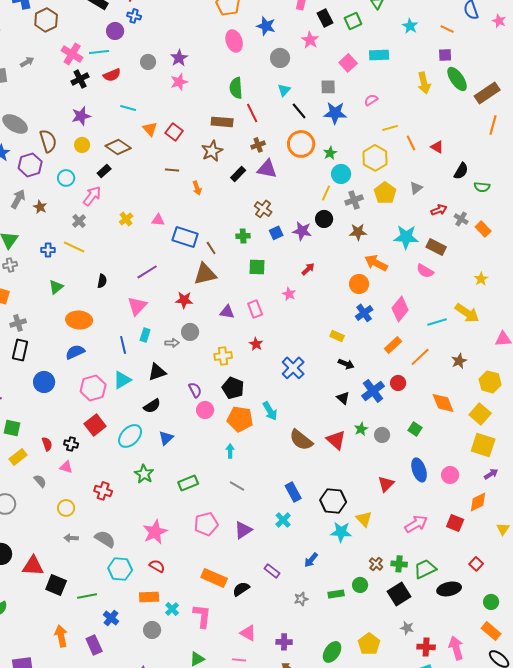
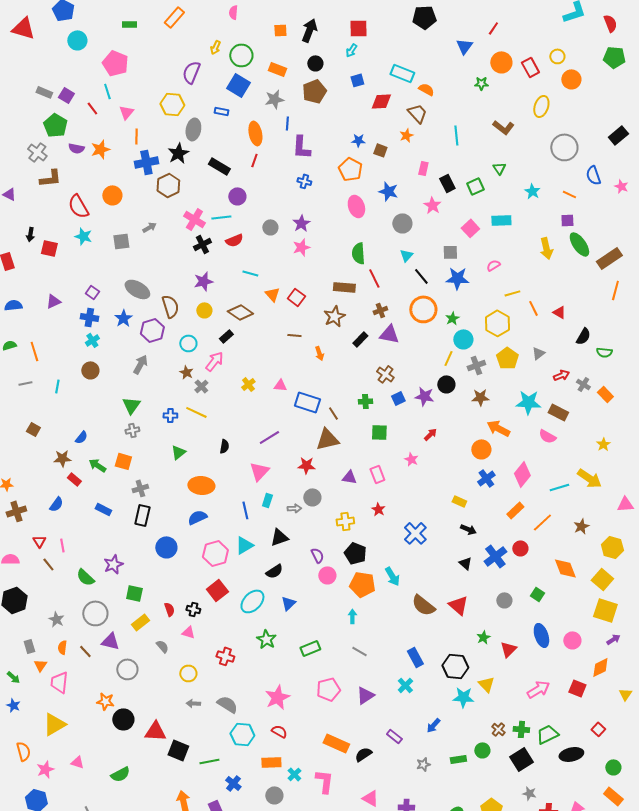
blue cross: (134, 16) -> (304, 181), moved
brown star: (40, 207) -> (186, 372), moved
green star: (361, 429) -> (483, 637), moved

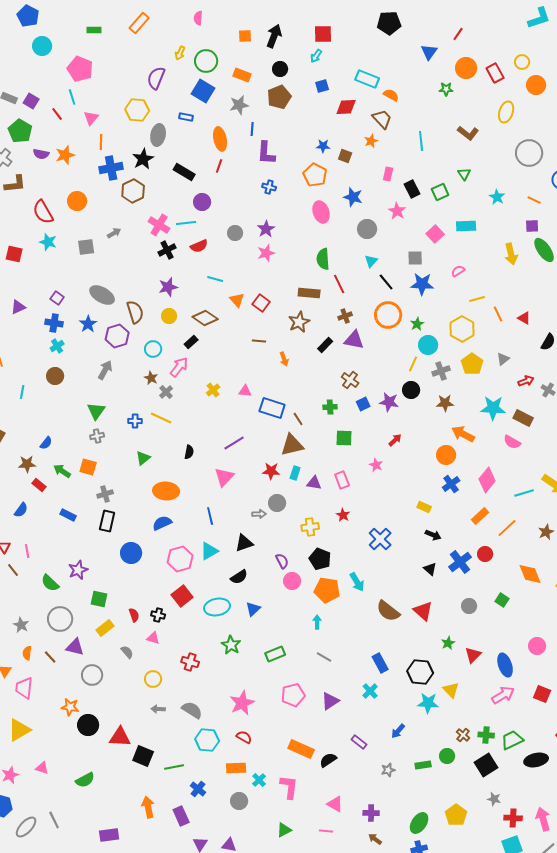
cyan rectangle: (267, 500) -> (295, 473), moved
cyan ellipse: (252, 601) -> (217, 607), turned 35
blue ellipse: (541, 635) -> (505, 665), moved

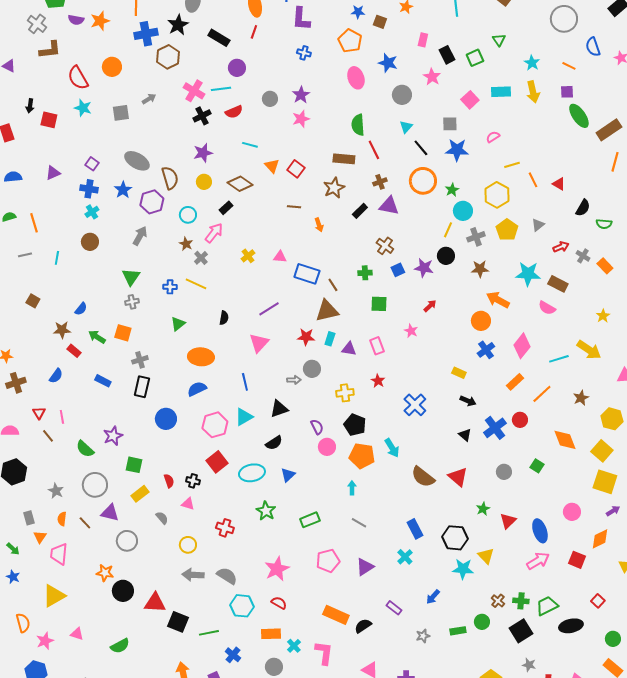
yellow arrow: (511, 254) -> (533, 92), moved
gray arrow: (158, 709) -> (193, 575), size x1.5

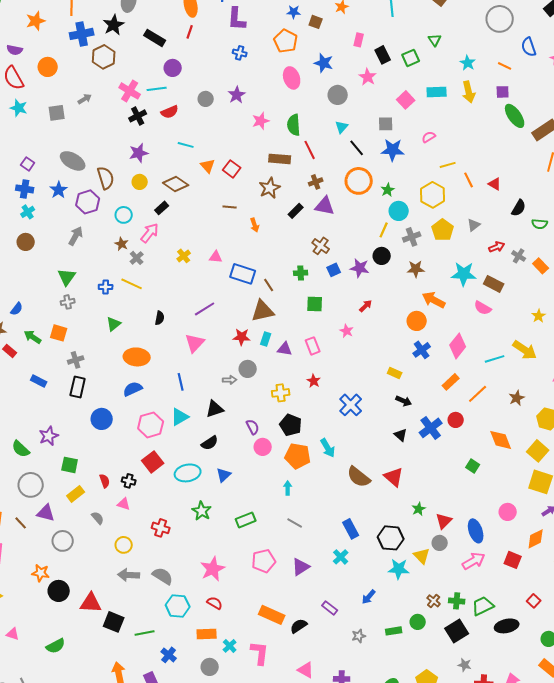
purple semicircle: (76, 20) -> (15, 50), moved
pink star: (301, 119) -> (261, 121), moved
gray circle: (504, 472) -> (440, 543), moved

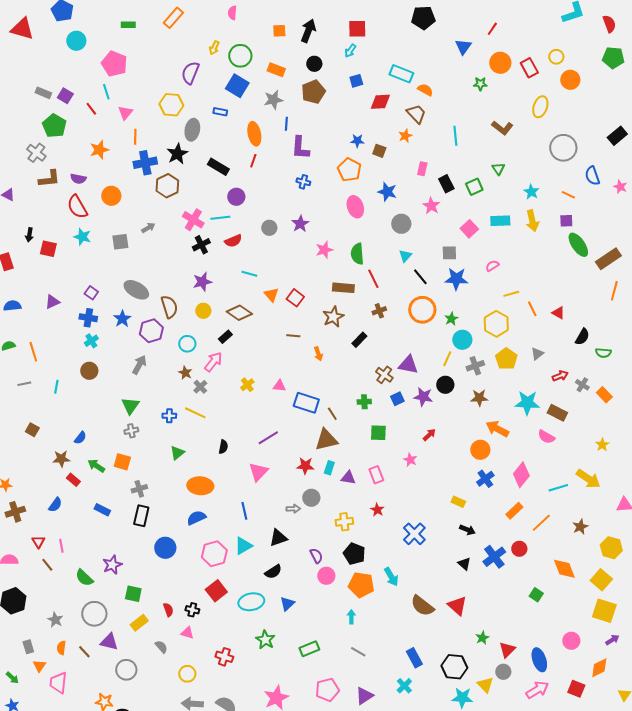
purple triangle: (325, 206) -> (408, 365), moved

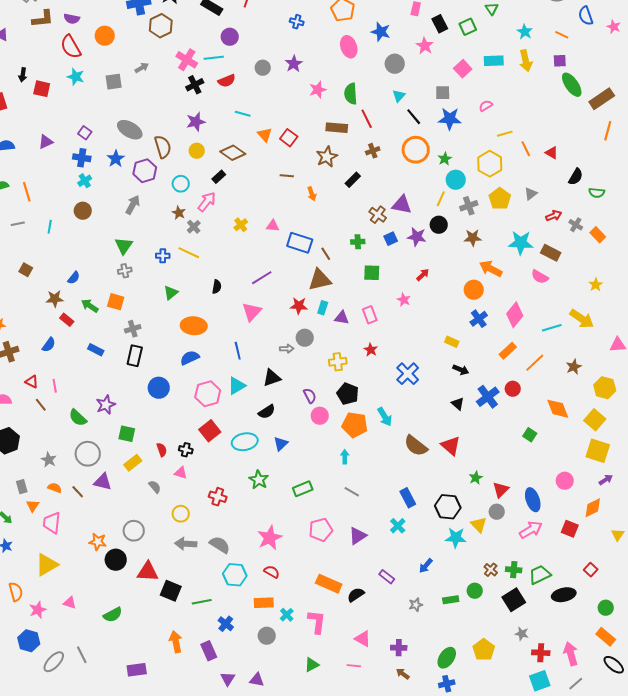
red triangle: (38, 542) -> (32, 382), turned -32
orange semicircle: (61, 648) -> (55, 488), turned 104
gray circle: (126, 670) -> (134, 531), moved

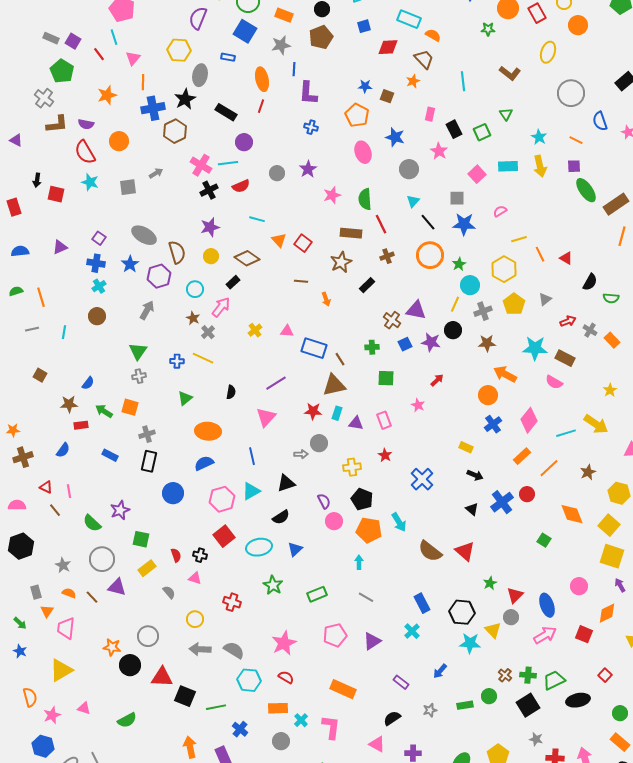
red rectangle: (67, 320) -> (81, 425), turned -48
purple arrow: (606, 480) -> (620, 585), turned -88
black semicircle: (356, 595) -> (392, 718), moved

